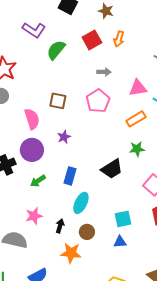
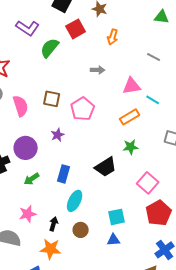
red square: (92, 40) -> (76, 29), moved
pink pentagon: (98, 101) -> (83, 109), moved
pink semicircle: (32, 119) -> (21, 106), moved
orange star: (71, 253) -> (51, 249), moved

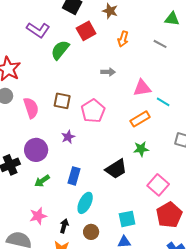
gray line: (154, 57) -> (160, 44), moved

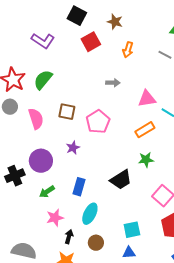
green semicircle: (60, 50) -> (43, 80), moved
pink star: (38, 216) -> (55, 218), moved

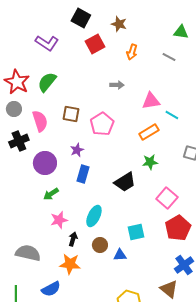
black cross: (15, 176) -> (19, 141), moved
blue rectangle: (79, 187) -> (83, 174), moved
blue triangle: (129, 253) -> (120, 255), moved

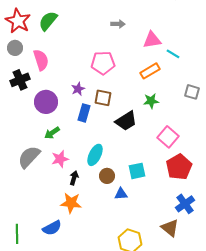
brown square: (71, 114) -> (103, 98), moved
pink pentagon: (102, 124) -> (103, 63), turned 30
brown circle: (100, 245) -> (107, 176), moved
gray semicircle: (28, 253) -> (29, 157), moved, turned -60

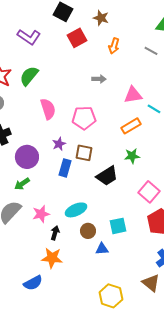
pink semicircle: (41, 60) -> (48, 109), moved
green arrow: (52, 133) -> (22, 184), moved
cyan ellipse: (95, 155) -> (76, 210), turned 40

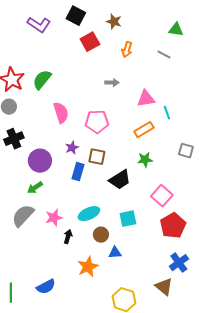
purple L-shape: (29, 37) -> (39, 25), moved
cyan line: (154, 109) -> (167, 113), turned 40
cyan square: (118, 226) -> (128, 219), moved
orange star: (52, 258) -> (88, 267), moved, turned -30

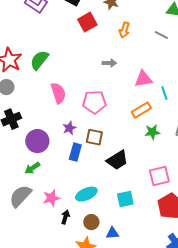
green star: (145, 160) -> (152, 132), moved
pink square: (162, 196) -> (159, 176), turned 35
brown circle: (101, 235) -> (91, 222), moved

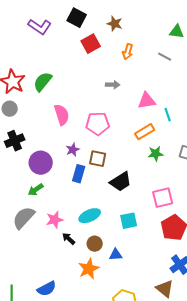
black arrow: (65, 217) -> (69, 239), turned -64

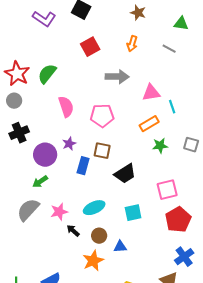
brown star: (115, 24) -> (138, 13), moved
red square: (91, 44) -> (90, 47), moved
gray arrow: (113, 85) -> (117, 77), size x1.6
purple star: (73, 150) -> (69, 144), moved

